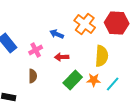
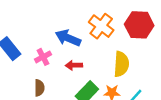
blue arrow: (57, 34) -> (68, 38), size x1.5

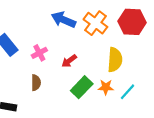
blue arrow: (68, 38) -> (63, 20), moved
red arrow: (74, 65) -> (69, 61), turned -35

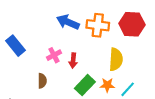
orange cross: (95, 23) -> (98, 25), turned -30
pink cross: (39, 53) -> (54, 55), moved
red arrow: (69, 61) -> (73, 60), turned -48

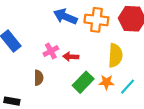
red arrow: (73, 60) -> (71, 57), turned 88

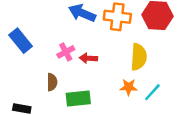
green rectangle: (83, 82) -> (78, 98), moved, turned 40

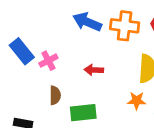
pink cross: (66, 52) -> (48, 61), moved

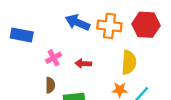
blue rectangle: (22, 51) -> (22, 35), moved, turned -40
pink cross: (48, 61) -> (54, 58), moved

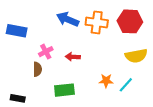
yellow semicircle: (129, 62) -> (136, 56), moved, turned 75
brown semicircle: (50, 85) -> (37, 69), moved

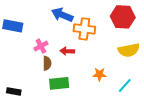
orange cross: (97, 22) -> (84, 29), moved
brown semicircle: (37, 69) -> (47, 63), moved
cyan line: (126, 85) -> (125, 85), moved

